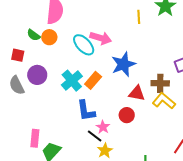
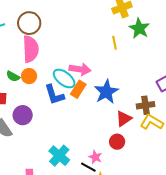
orange rectangle: (93, 80) -> (78, 89), moved
cyan cross: (72, 81) -> (59, 156), moved
red triangle: (137, 93) -> (124, 119), turned -36
blue L-shape: (86, 111) -> (54, 95), moved

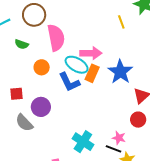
pink semicircle: (31, 49) -> (56, 38), moved
green semicircle: (13, 76) -> (22, 44), moved

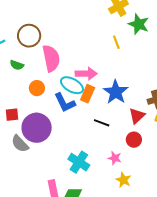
purple circle: (41, 107) -> (37, 128), size x1.5
black line: (114, 149) -> (102, 123), moved

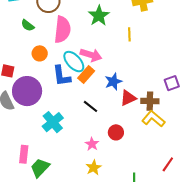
green star: (139, 24) -> (99, 16), moved
blue star: (116, 92) -> (113, 82), size x0.7
red triangle: (137, 116) -> (128, 98), moved
cyan cross: (79, 162) -> (53, 122), moved

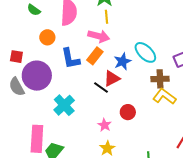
yellow line: (129, 34) -> (107, 17), moved
cyan ellipse: (74, 62) -> (145, 52), moved
red triangle: (128, 98) -> (112, 78), moved
pink rectangle: (24, 154) -> (37, 139), size x1.5

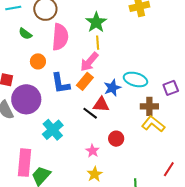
pink arrow: (99, 36) -> (89, 62), turned 115
cyan ellipse: (145, 52) -> (135, 79), turned -30
red triangle: (112, 78) -> (101, 104), turned 30

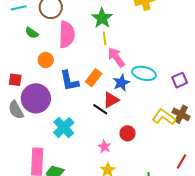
pink arrow: (89, 62) -> (116, 57), moved, turned 105
red triangle: (101, 104) -> (111, 100), turned -30
brown cross: (149, 106) -> (181, 114), moved, turned 30

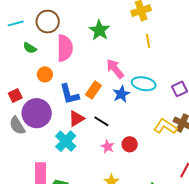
yellow line: (105, 38) -> (148, 41), moved
red square: (15, 80) -> (15, 95), turned -32
red triangle: (111, 100) -> (76, 119), moved
pink star: (104, 147) -> (108, 147), moved

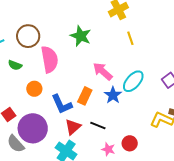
cyan ellipse: (144, 84) -> (133, 81), turned -50

